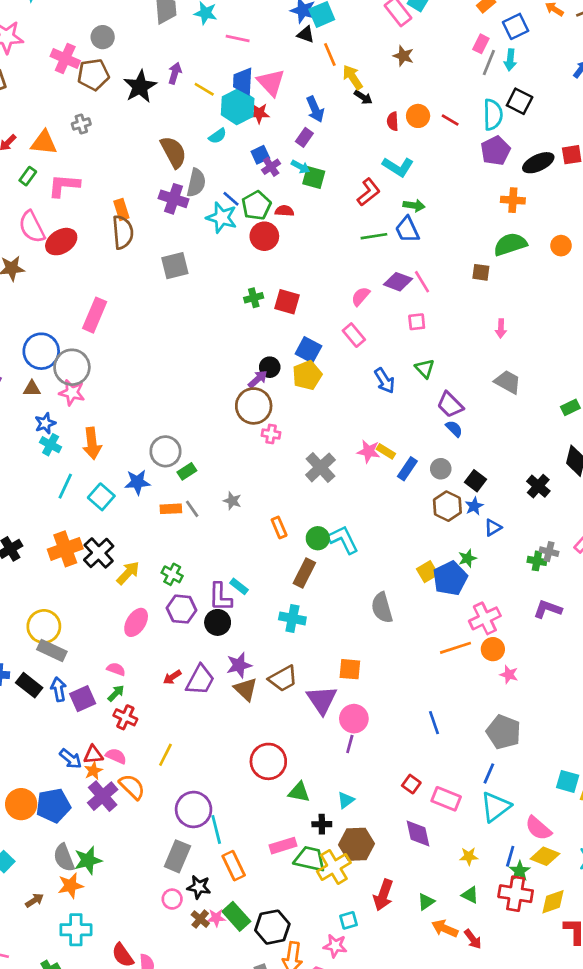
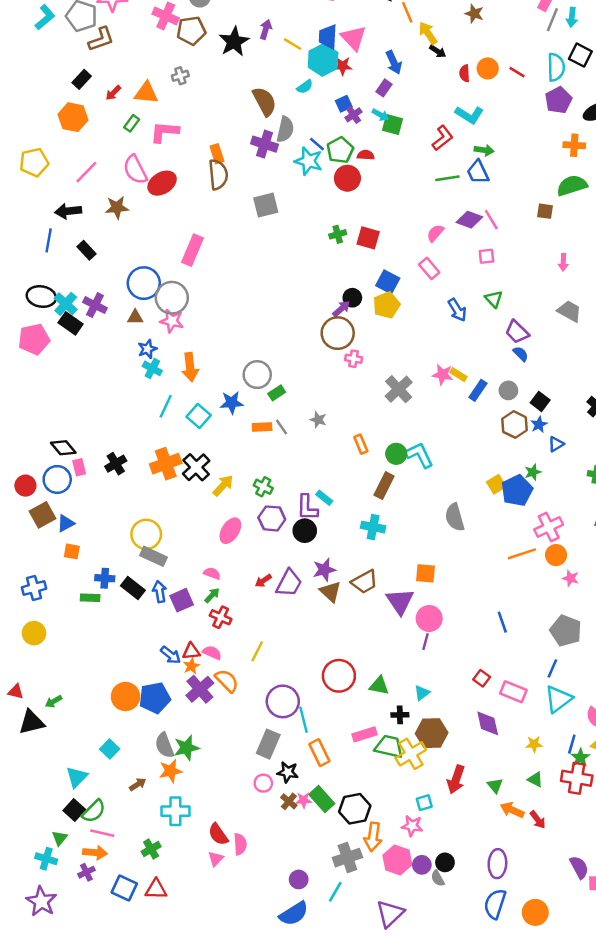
red circle: (268, 761) -> (339, 676), moved
green triangle: (426, 902) -> (495, 786), turned -35

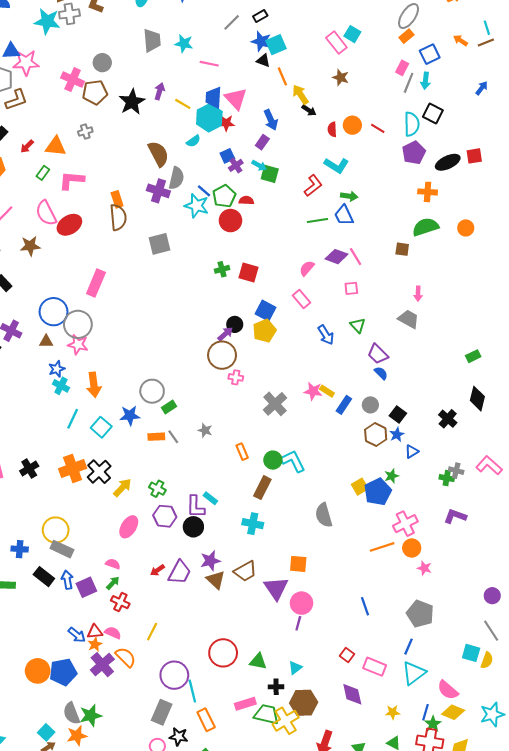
gray trapezoid: (569, 311) -> (409, 319), moved
blue cross: (105, 578) -> (20, 549), moved
cyan square: (110, 749) -> (46, 732), moved

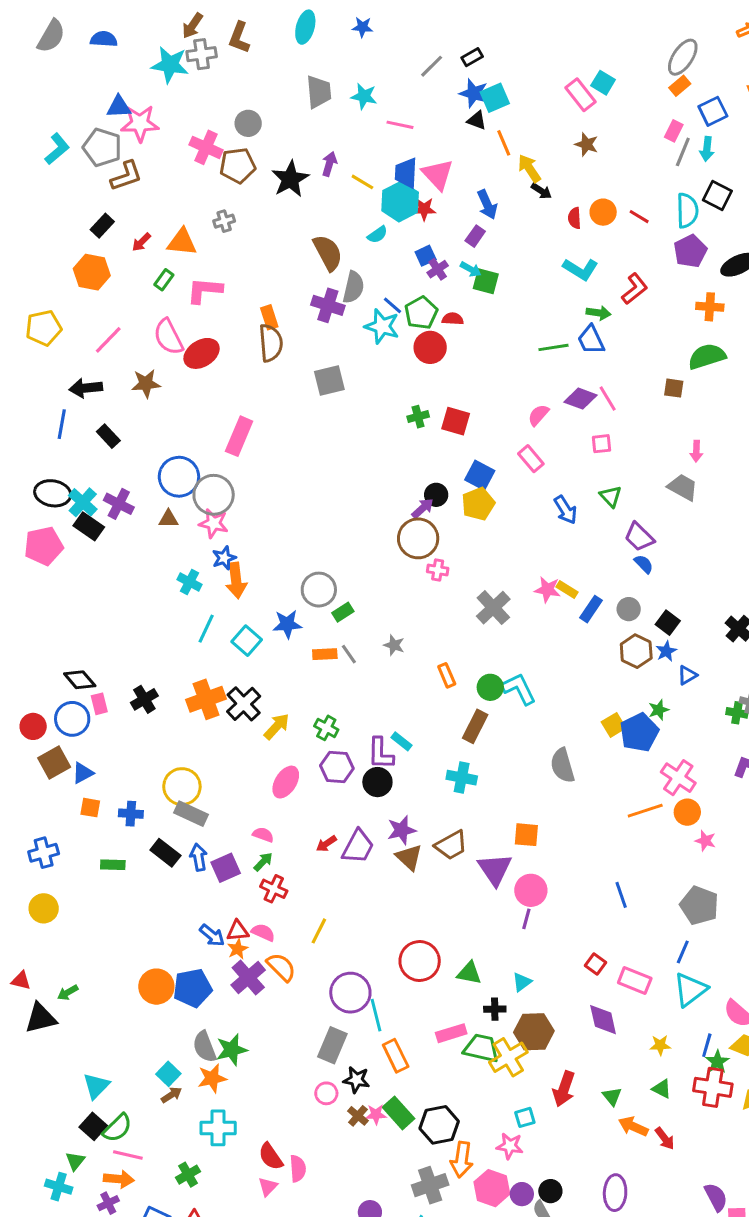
red L-shape: (313, 186) -> (635, 289), moved
blue star: (57, 369) -> (224, 558), moved
pink cross: (405, 524) -> (678, 778), turned -30

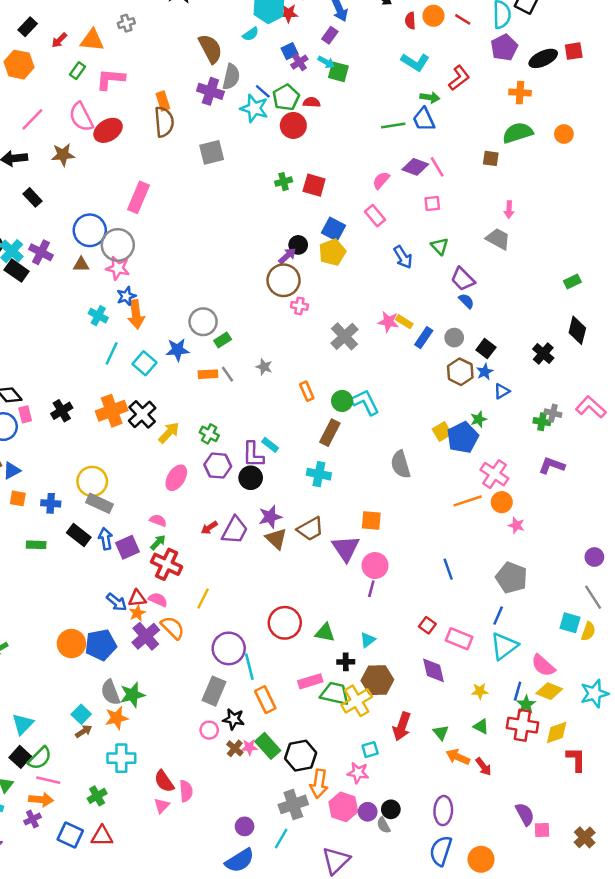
red cross: (274, 889) -> (167, 564), size x1.4

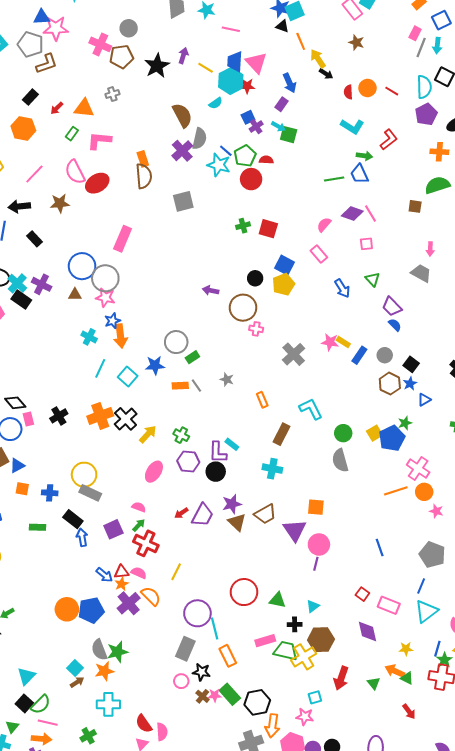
purple cross: (210, 91) -> (182, 151), turned 30
purple arrow: (287, 256) -> (211, 290), moved, turned -126
green circle: (342, 401) -> (343, 433), moved
blue arrow: (106, 539) -> (82, 537), moved
orange arrow: (458, 757) -> (395, 671), moved

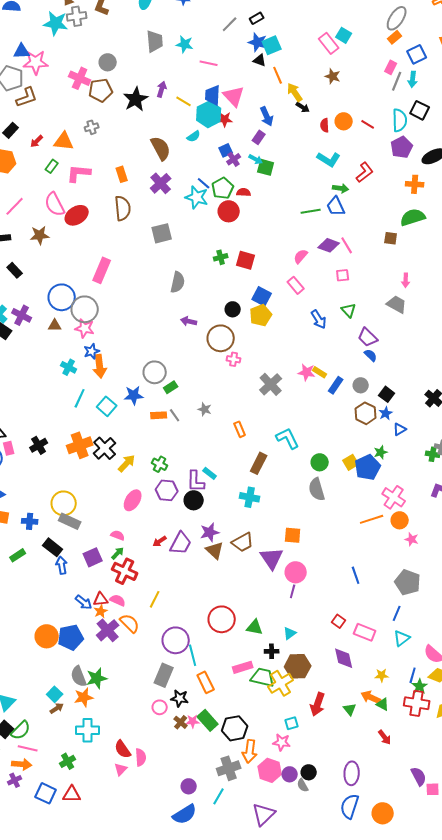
gray semicircle: (199, 139) -> (178, 282), moved
orange rectangle: (143, 159) -> (122, 174), moved
green rectangle: (38, 527) -> (18, 555), turned -35
cyan triangle: (426, 611) -> (402, 638), size x0.7

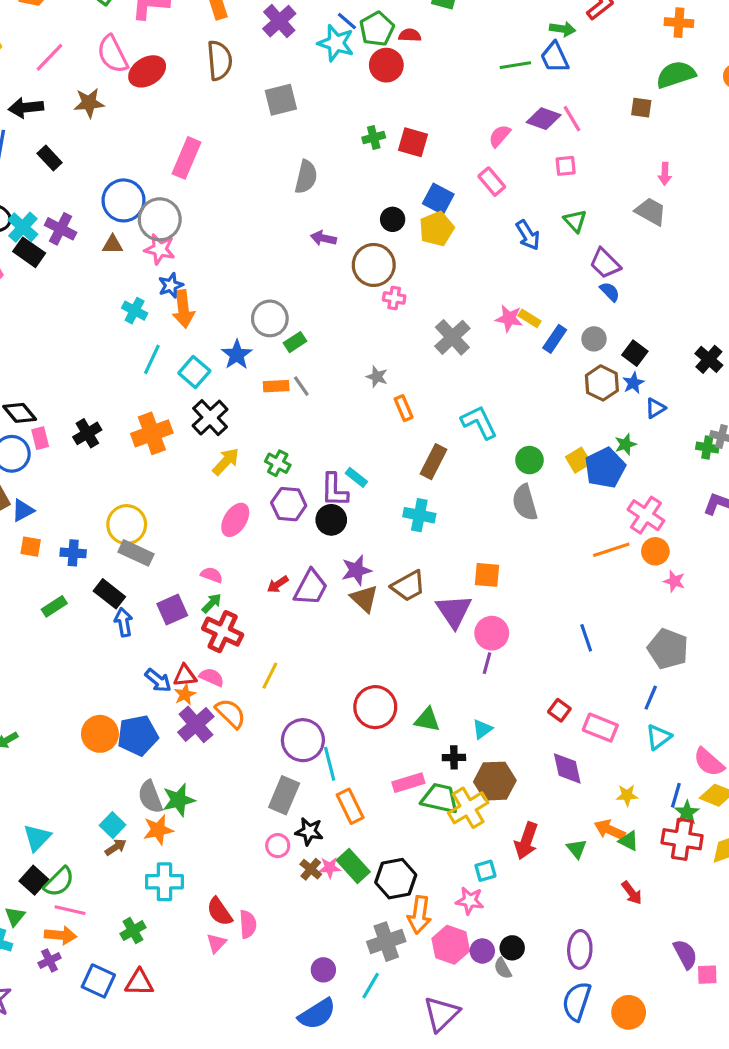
blue star: (134, 395) -> (237, 355), turned -30
gray star: (205, 409) -> (377, 377), moved
black cross: (105, 448) -> (210, 418), moved

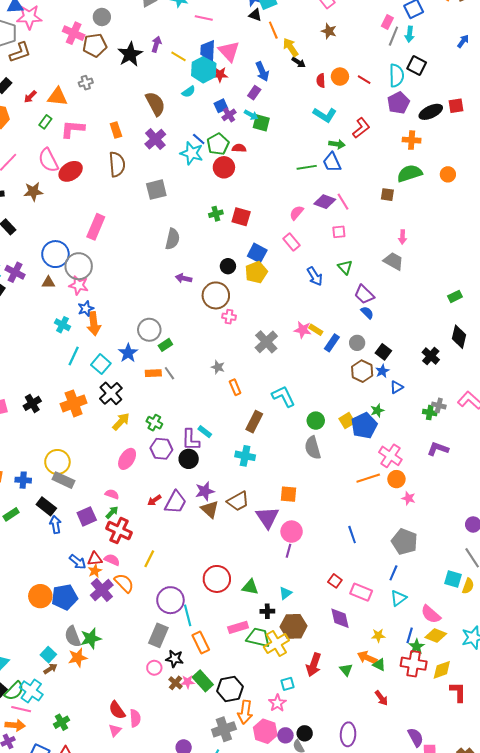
cyan cross: (164, 882) -> (31, 691), moved, turned 35
pink star: (470, 901) -> (277, 703), turned 30

